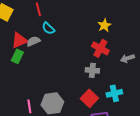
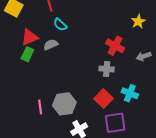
yellow star: (104, 25) -> (138, 21), moved
gray semicircle: (33, 41) -> (51, 45), moved
cyan cross: (114, 93) -> (130, 93), turned 35

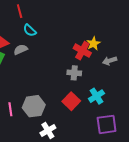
yellow star: (138, 21) -> (93, 43), moved
cyan cross: (130, 93) -> (96, 96), turned 35
purple square: (115, 123) -> (107, 124), moved

